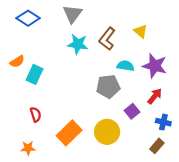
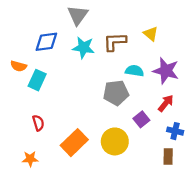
blue diamond: (28, 18) -> (46, 42), moved, turned -40
brown L-shape: (107, 39) -> (115, 42), turned 50
orange semicircle: (17, 61) -> (19, 66), turned 48
brown rectangle: (157, 146) -> (168, 157), turned -40

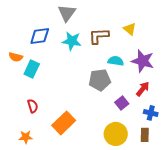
yellow circle: (115, 141) -> (116, 134), moved

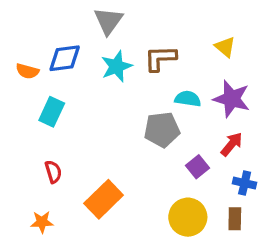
yellow triangle: (130, 29) -> (225, 47), moved
cyan star: (72, 41) -> (117, 66), turned -30
orange semicircle: (16, 57) -> (27, 71), moved

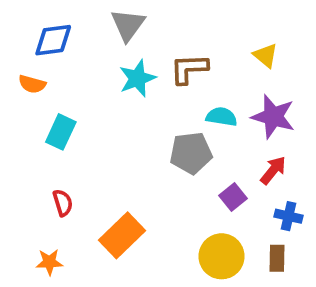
blue diamond: (65, 58) -> (53, 40), moved

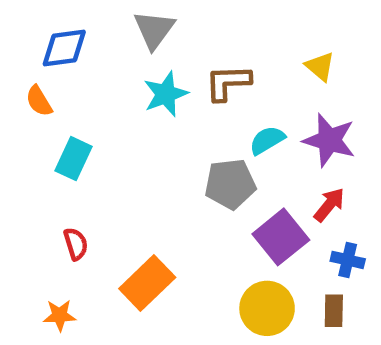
orange semicircle: (32, 84) -> (39, 101), turned 44
cyan semicircle: (222, 117) -> (267, 140), turned -40
purple square: (233, 197) -> (281, 237), size x1.6

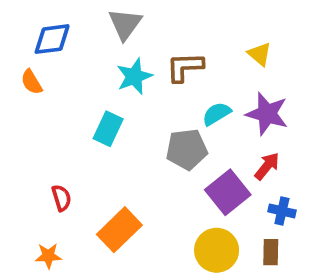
cyan rectangle: (73, 159) -> (108, 129), moved

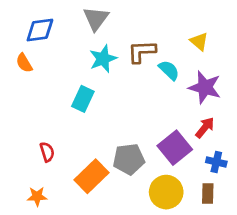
cyan semicircle: (217, 114) -> (169, 70), moved, turned 75
gray pentagon: (187, 149) -> (129, 159), moved

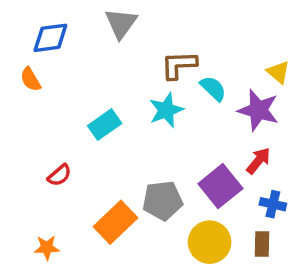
yellow triangle: (199, 41) -> (278, 72), moved
cyan star: (103, 59) -> (166, 110), moved
cyan rectangle: (83, 99) -> (105, 125), turned 30
red semicircle: (47, 152) -> (59, 175), moved, turned 66

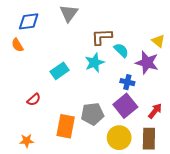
red arrow: (258, 161) -> (155, 111), moved
blue cross: (273, 204) -> (127, 82), moved
orange rectangle: (116, 222) -> (66, 126), turned -35
brown rectangle: (262, 244) -> (149, 139), size x1.5

